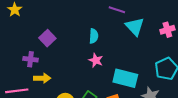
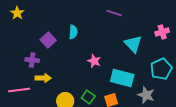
cyan triangle: (135, 27) -> (133, 44), moved
cyan semicircle: (94, 36) -> (73, 32), moved

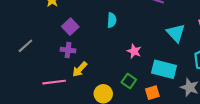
purple square: (48, 40) -> (70, 27), moved
yellow arrow: (43, 78) -> (80, 69), turned 133
green square: (88, 97) -> (129, 81), moved

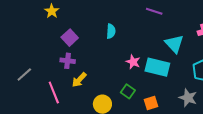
gray line: (25, 46) -> (24, 75), moved
cyan rectangle: (164, 69) -> (157, 67), moved
pink line: (54, 82) -> (54, 92), turned 75

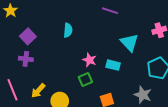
cyan rectangle: (157, 67) -> (113, 65), size x0.6
yellow arrow: (79, 80) -> (38, 91), moved
green square: (128, 91) -> (85, 79), moved, turned 32

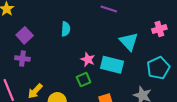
cyan rectangle: (113, 65) -> (112, 65), size x1.5

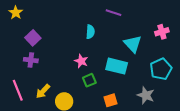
cyan semicircle: (66, 29) -> (90, 32), moved
pink star: (88, 60) -> (81, 61), moved

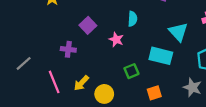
purple square: (33, 38) -> (88, 25), moved
pink star: (81, 61) -> (116, 40), moved

